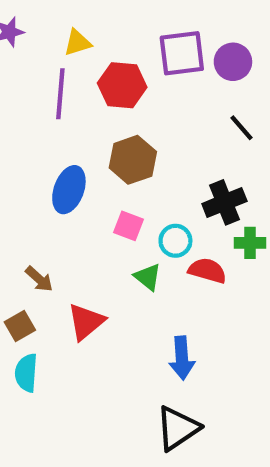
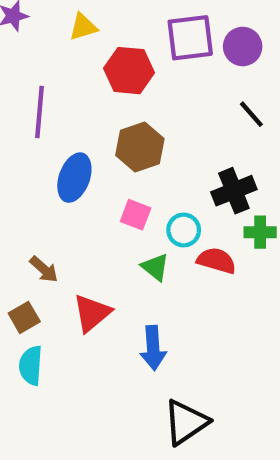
purple line: (60, 94) -> (39, 112), moved
blue arrow: (182, 358) -> (153, 348), moved

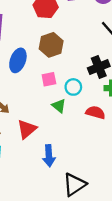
pink square: (136, 215) -> (49, 79), turned -32
red semicircle: (216, 261) -> (95, 112), moved
blue arrow: (153, 348) -> (49, 156), moved

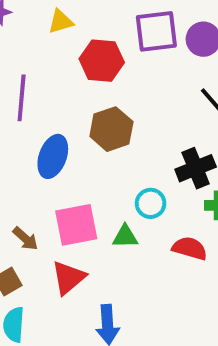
pink square: (49, 79) -> (76, 225), moved, size x1.6
green triangle: (59, 106) -> (125, 237), turned -40

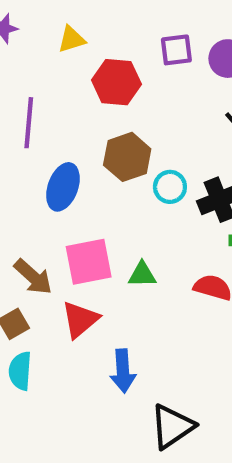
purple square: (156, 31) -> (176, 50), size x0.7
cyan circle: (151, 203) -> (170, 187), moved
brown arrow: (25, 239) -> (33, 277), size x1.4

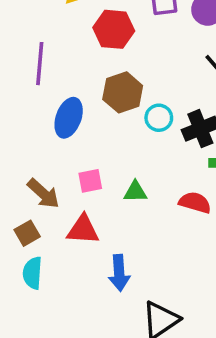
pink square: (89, 262) -> (90, 181), size x0.6
red triangle: (80, 320) -> (83, 230), turned 44

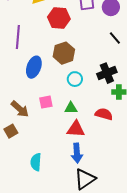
cyan circle: (159, 118) -> (75, 79), moved
red triangle: (83, 230) -> (76, 129), moved
cyan semicircle: (32, 273) -> (36, 162), moved
blue arrow: (119, 273) -> (77, 153), moved

